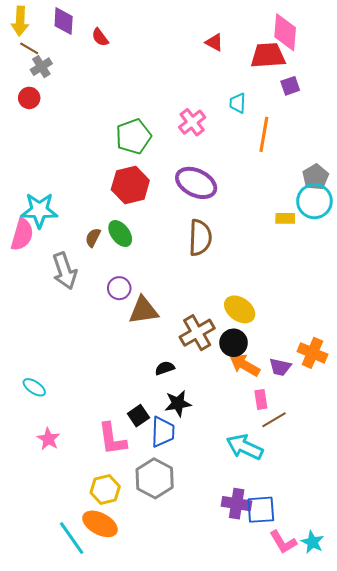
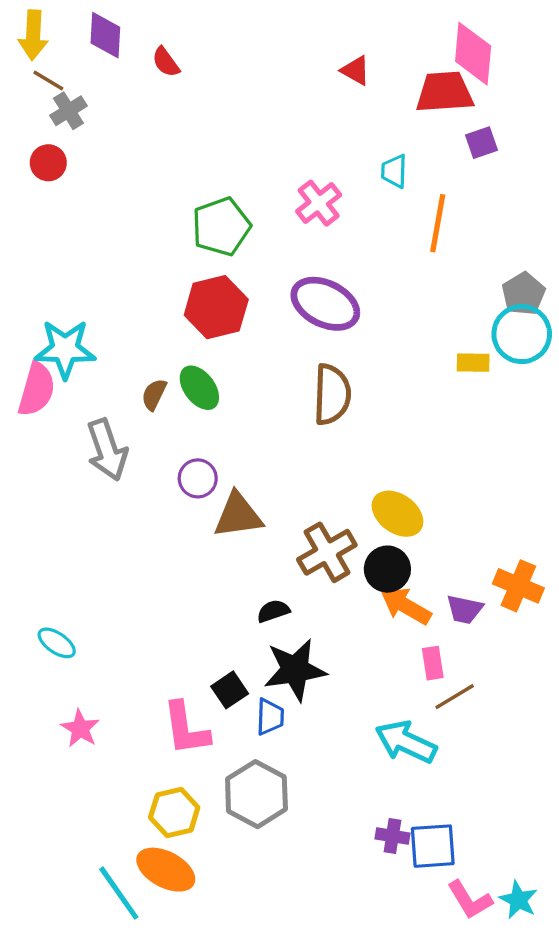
black star: (178, 403) -> (295, 670), size x1.4
blue trapezoid: (163, 432) -> (270, 717), size x0.7
purple cross: (237, 504) -> (392, 836), size x0.7

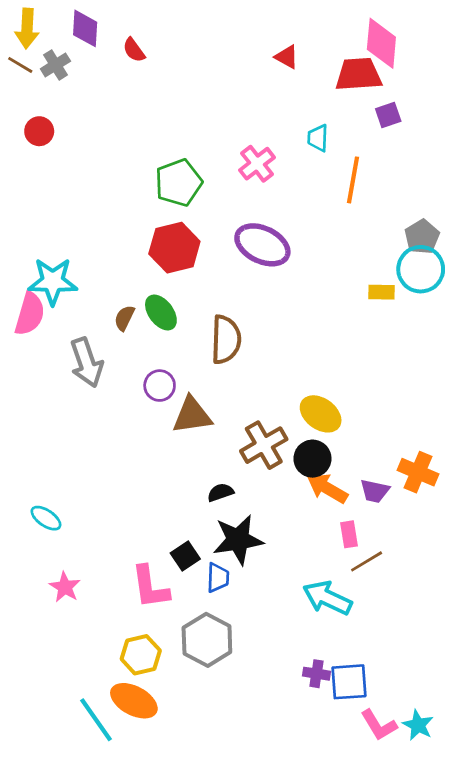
brown line: (48, 80) -> (20, 65), moved
gray cross: (68, 111) -> (55, 65), moved
brown semicircle: (332, 394) -> (226, 340), moved

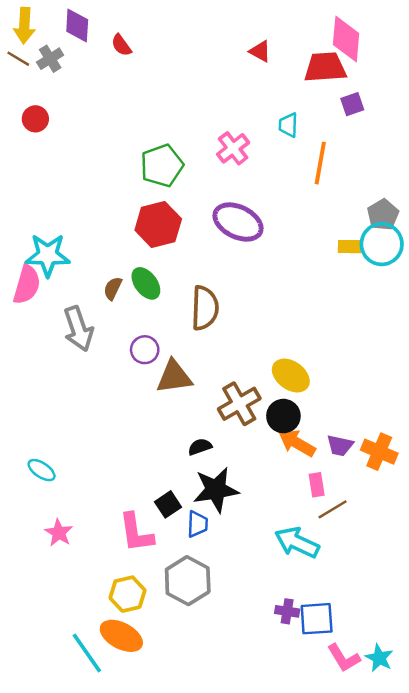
yellow rectangle: (381, 292) -> (350, 247), moved
orange cross: (418, 472) -> (379, 452), moved

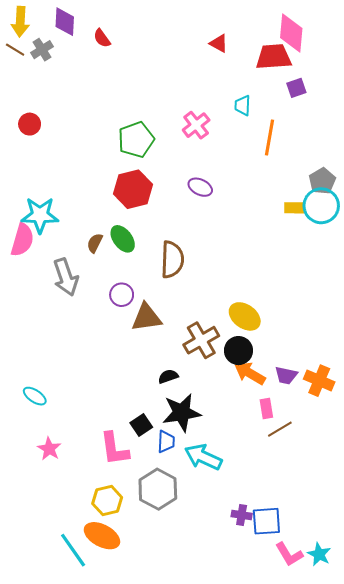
red circle: (35, 119) -> (30, 124), moved
purple ellipse: (238, 222) -> (200, 187), size x0.6
cyan arrow: (297, 543) -> (203, 457), moved

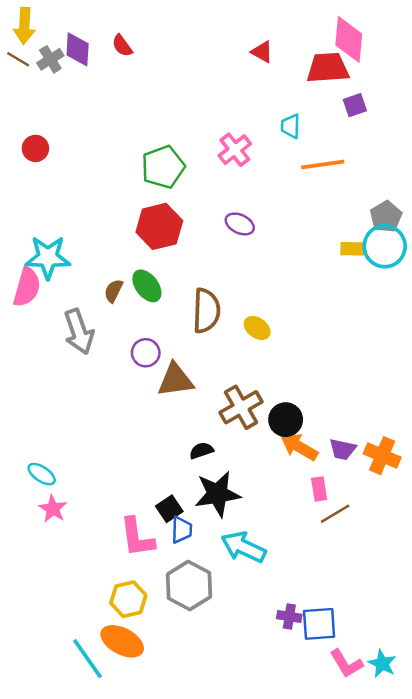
purple diamond: (65, 22) -> (78, 49), moved
orange line: (270, 138) -> (323, 165), turned 72
yellow ellipse: (245, 316) -> (257, 328), moved, size x0.7
blue trapezoid: (166, 442) -> (182, 530), moved
pink star: (49, 449) -> (53, 509), moved

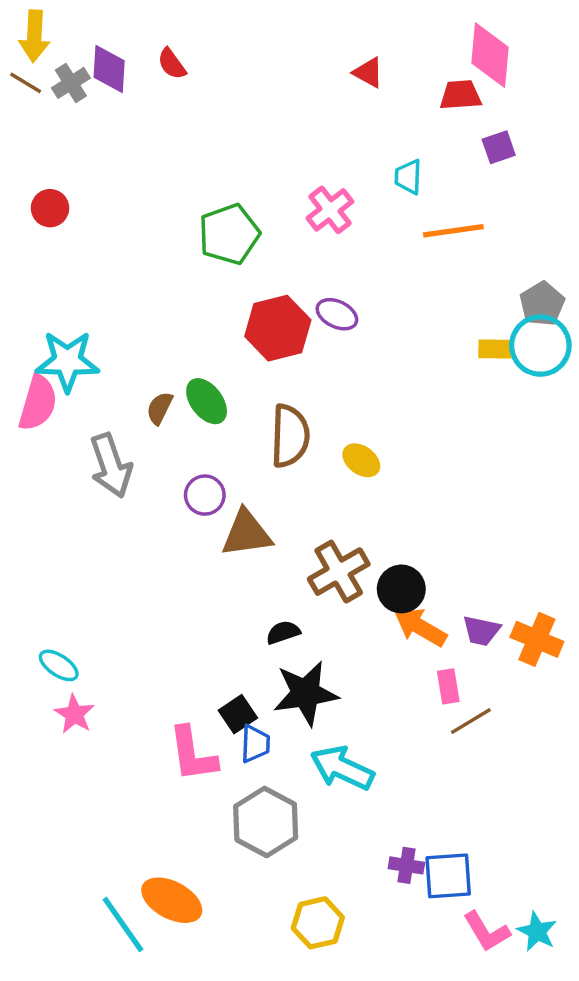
red trapezoid: (328, 68) -> (460, 95), size x0.7
red hexagon: (159, 226) -> (278, 328), moved
yellow hexagon: (128, 599) -> (318, 923), moved

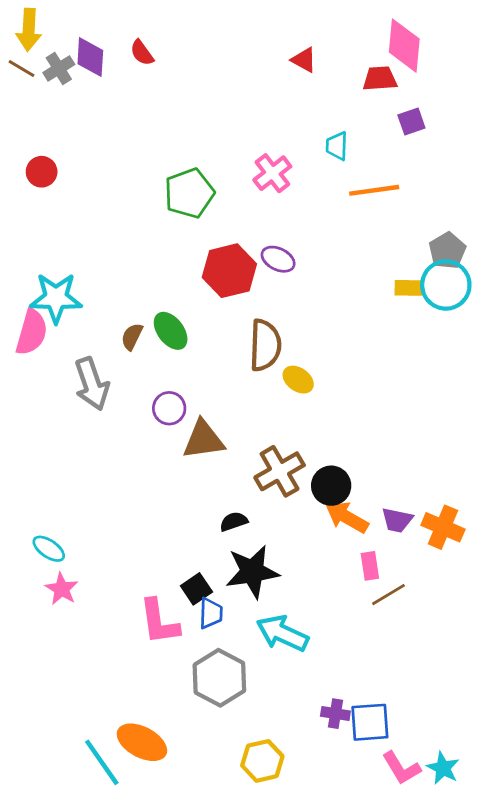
brown semicircle: (290, 436) -> (265, 345), moved

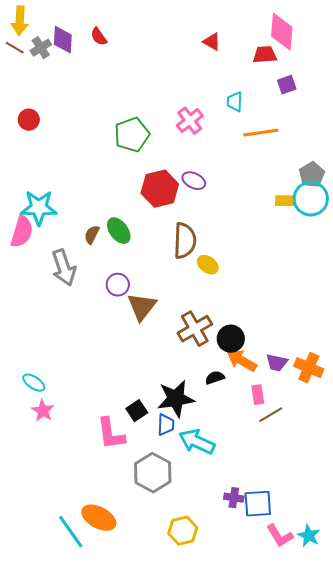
brown triangle: (204, 440) -> (142, 307), turned -44
black semicircle: (234, 522) -> (215, 378), moved
blue trapezoid: (211, 613) -> (166, 425), moved

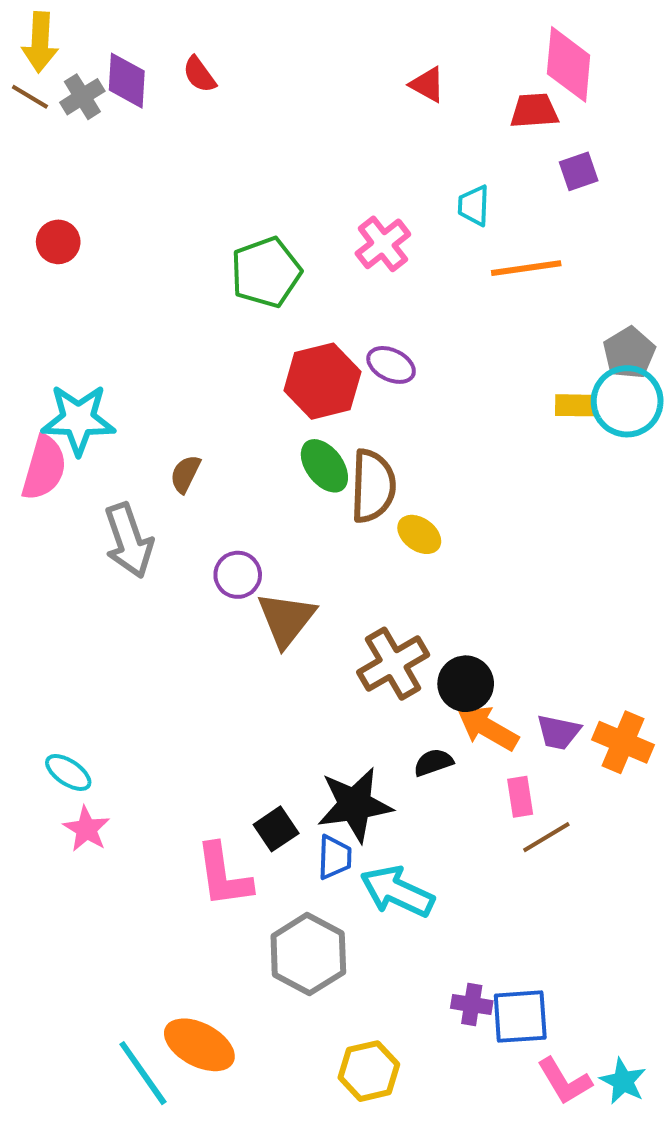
green ellipse: (119, 231) -> (324, 466), moved

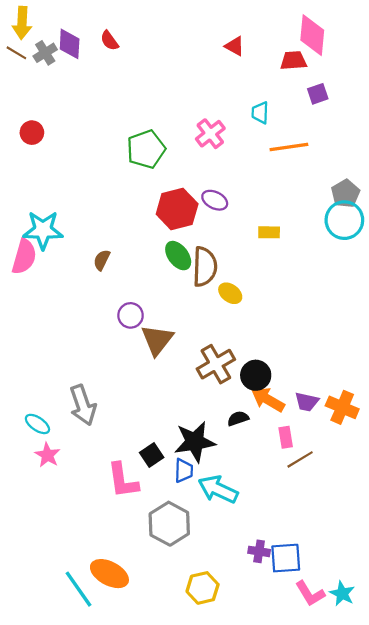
yellow rectangle: (575, 405) -> (269, 232), moved
gray arrow: (129, 540) -> (83, 405), moved

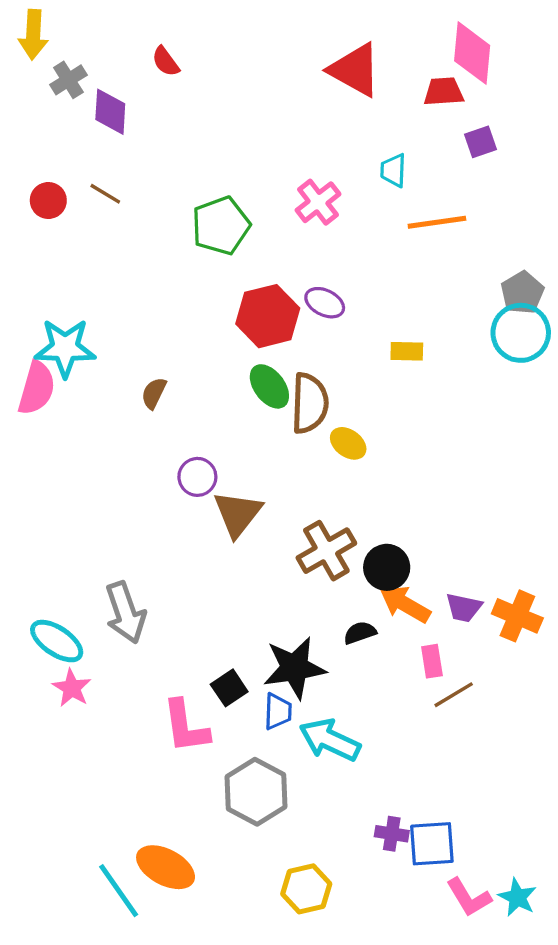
purple diamond: (70, 44) -> (110, 112), moved
red triangle: (235, 46) -> (355, 70), size x1.8
brown line: (16, 53) -> (105, 194), moved
cyan ellipse: (37, 424) -> (57, 641), size x1.4

